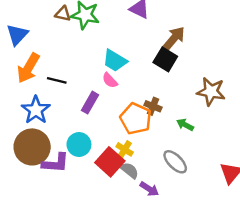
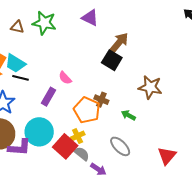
brown triangle: (63, 14) -> (17, 27), moved
cyan trapezoid: (115, 61) -> (15, 63), moved
cyan circle: (79, 145) -> (39, 132), size x1.4
yellow cross: (125, 149) -> (78, 136), turned 32

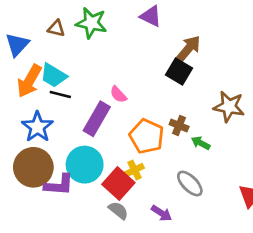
purple rectangle: (48, 97) -> (97, 119), size x1.4
brown cross: (101, 100) -> (179, 125), moved
gray semicircle: (82, 154) -> (118, 210), moved

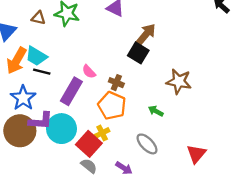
brown cross: (179, 125) -> (116, 83), moved
purple L-shape: (59, 185) -> (41, 121), moved

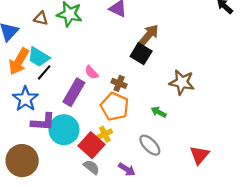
black line: (42, 72) -> (44, 72), turned -63
brown circle: (20, 131) -> (22, 161), moved

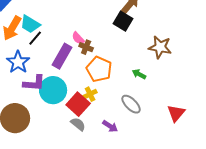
brown cross: (119, 83) -> (86, 47), moved

